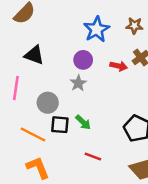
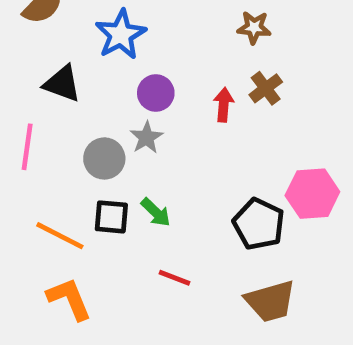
blue star: (97, 29) -> (121, 35), moved
red arrow: (119, 66) -> (224, 105), turned -98
gray circle: (48, 103) -> (104, 158), moved

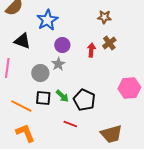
black pentagon: (259, 224) -> (84, 100), moved

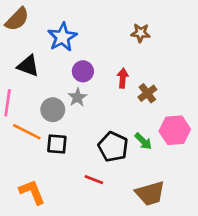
brown cross: (109, 43) -> (147, 93), moved
green arrow: (62, 96) -> (143, 141), moved
orange line: (21, 106) -> (27, 132), moved

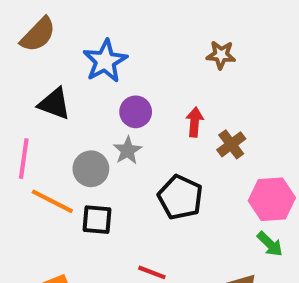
green arrow: (143, 141) -> (270, 244), moved
black pentagon: (113, 147) -> (180, 197), moved

